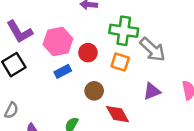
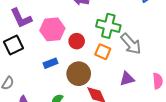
blue rectangle: (63, 71) -> (50, 63), moved
brown circle: (94, 91) -> (79, 74), size x1.5

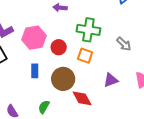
gray arrow: (131, 44) -> (124, 44), moved, size x0.7
blue rectangle: (50, 63) -> (35, 71), turned -64

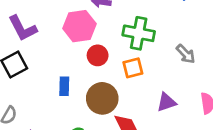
pink hexagon: (34, 38) -> (79, 26), moved
orange square: (85, 56) -> (133, 68), turned -35

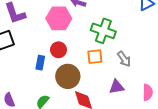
gray arrow: (186, 54) -> (124, 59), moved
red circle: (98, 55) -> (58, 50), moved

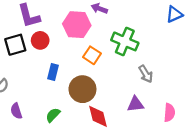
red circle: (58, 50) -> (40, 40), moved
orange square: (95, 57) -> (92, 55), moved, turned 35

